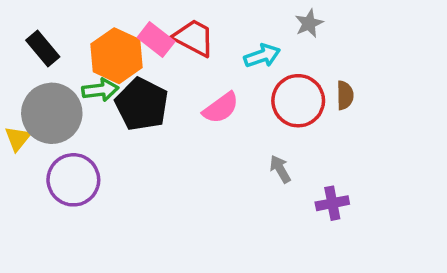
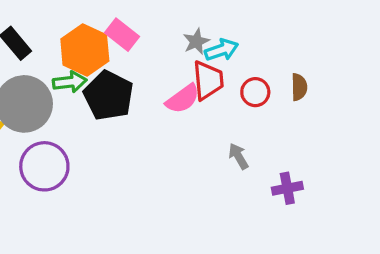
gray star: (309, 23) -> (196, 41), moved
red trapezoid: (194, 38) -> (208, 80), moved, turned 57
red circle: (298, 101) -> (255, 92), size x0.6

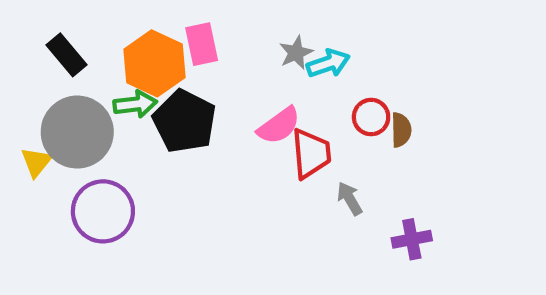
pink rectangle: (122, 35) -> (202, 44), turned 40
red trapezoid: (208, 80) -> (311, 153), moved
brown semicircle: (299, 87) -> (401, 130), moved

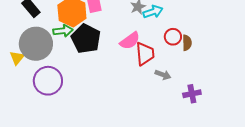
gray arrow: (350, 199) -> (163, 75), turned 140

